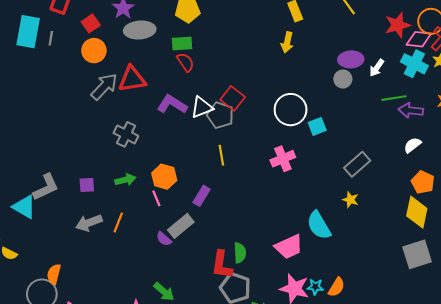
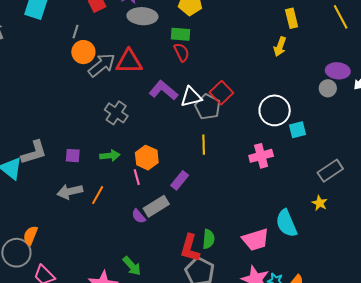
gray line: (51, 38) -> (76, 32), moved
orange circle: (94, 51) -> (83, 52), moved

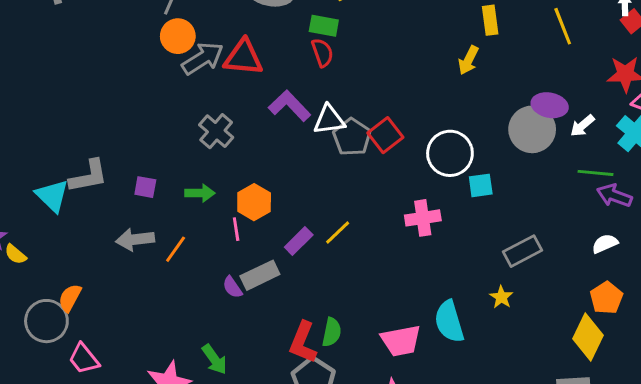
gray circle: (328, 88) -> (532, 129), size x1.8
red square: (221, 93) -> (385, 135), moved
yellow line: (204, 145) -> (338, 232), moved, turned 42

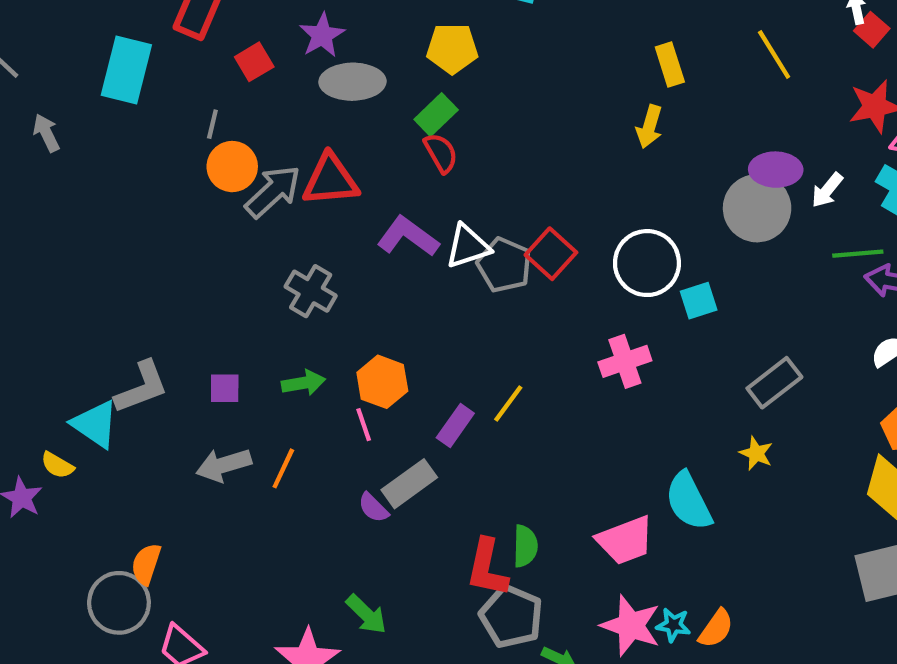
green rectangle: (324, 26) -> (436, 115), turned -44
yellow semicircle: (15, 254) -> (57, 465), moved

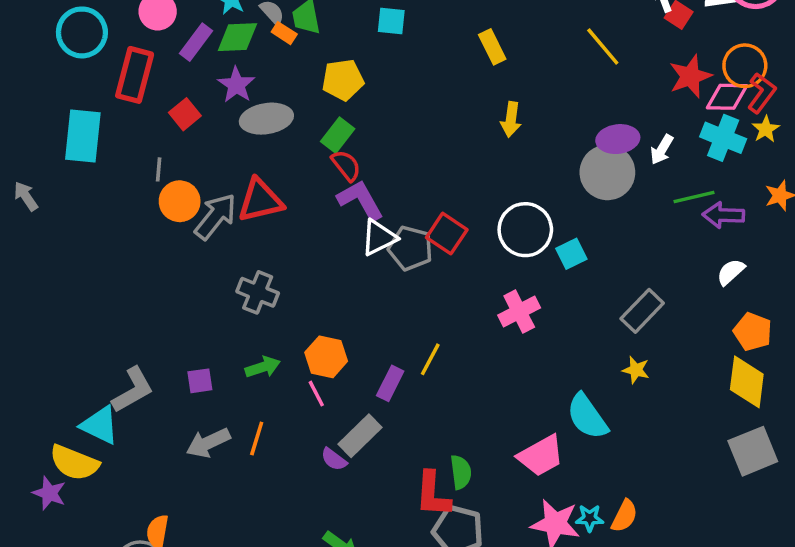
yellow rectangle: (670, 65) -> (492, 47), moved
purple L-shape: (408, 237) -> (360, 200), moved, turned 33
yellow semicircle: (57, 465) -> (74, 463), size x1.8

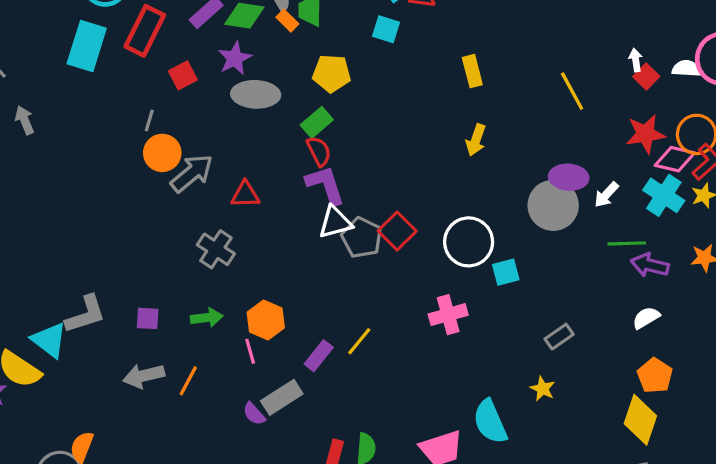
cyan rectangle: (83, 136) -> (87, 46), moved
red triangle: (260, 200) -> (245, 195), moved, size x0.7
gray rectangle: (642, 311) -> (559, 337), size x0.7

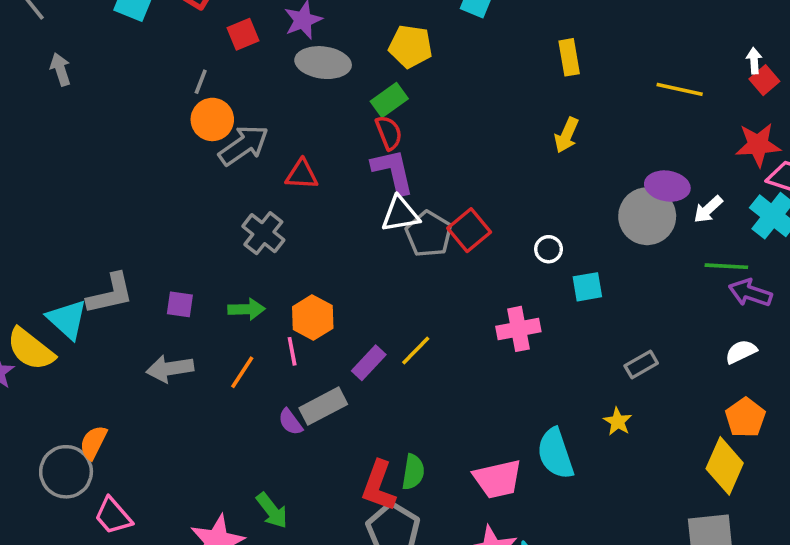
yellow line: (572, 91) -> (680, 89), turned -54
white circle: (469, 242) -> (549, 249), size x0.5
orange line: (188, 381) -> (242, 372), moved

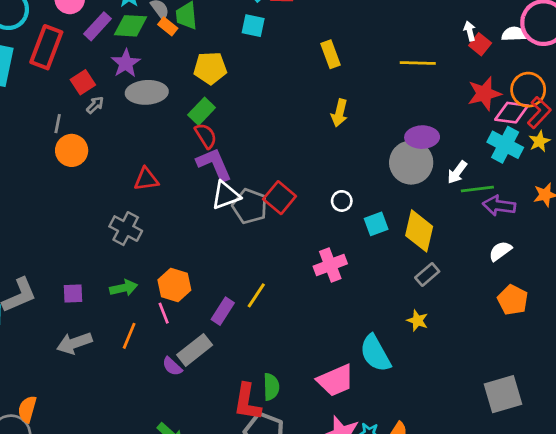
gray arrow: (244, 145) -> (95, 105), moved, size x0.5
white arrow: (708, 209) -> (457, 172), moved
yellow diamond: (725, 466) -> (419, 231), moved

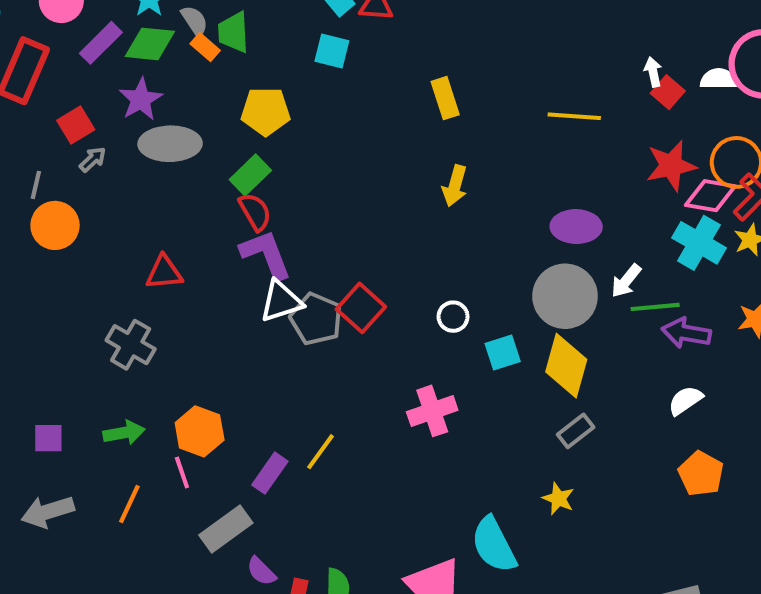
gray circle: (411, 163) -> (565, 296), moved
purple semicircle: (172, 366) -> (261, 571), moved

